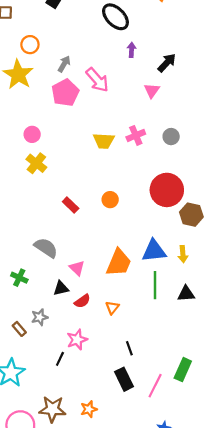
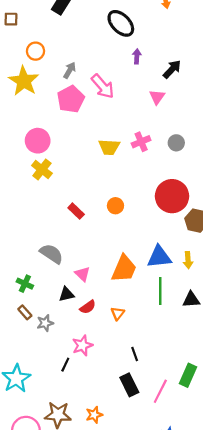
pink circle: (32, 134) -> (38, 141), size x1.5
brown rectangle: (19, 329) -> (25, 312), moved

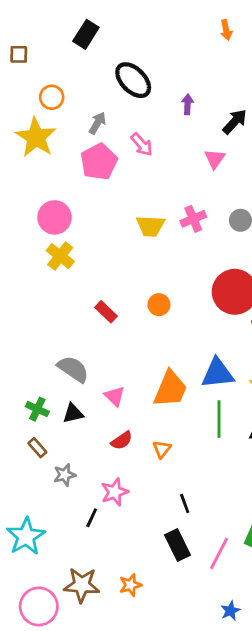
black ellipse: (121, 23) -> (133, 80), moved
pink arrow: (103, 86) -> (142, 144), size x0.7
black triangle: (66, 294) -> (73, 413), moved
gray star: (45, 323) -> (65, 475), moved

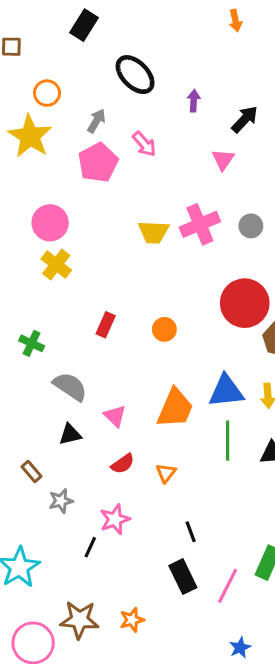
pink cross: (193, 219) -> (200, 224), size x1.4
orange circle: (159, 305) -> (164, 329), moved
red rectangle: (106, 312) -> (106, 325), turned 70
green cross: (37, 409) -> (32, 343), moved

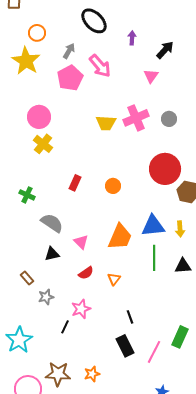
pink arrow: (144, 144) -> (100, 66), size x1.4

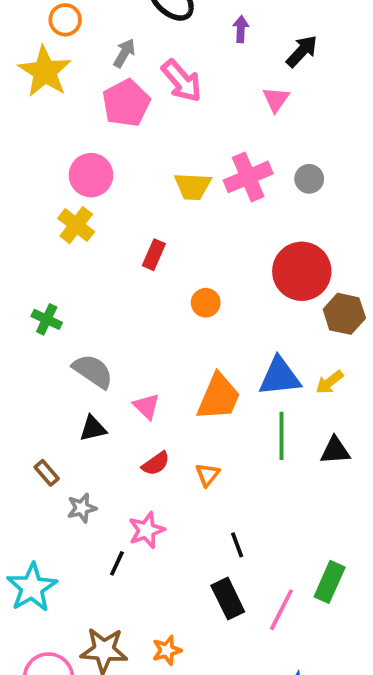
pink circle: (39, 117) -> (91, 175), moved
red rectangle: (75, 183) -> (154, 255), moved
yellow arrow: (180, 229) -> (330, 382), turned 56

